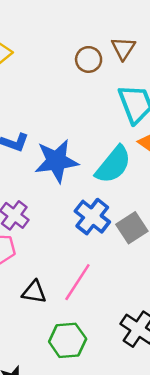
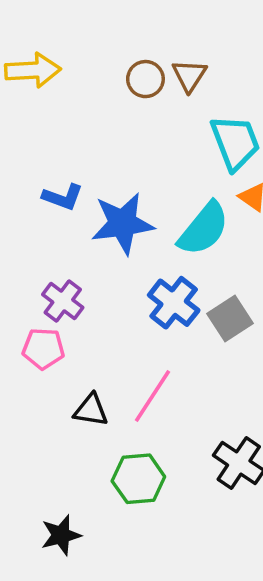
brown triangle: (123, 48) -> (189, 76), moved
brown circle: (89, 59) -> (145, 79), moved

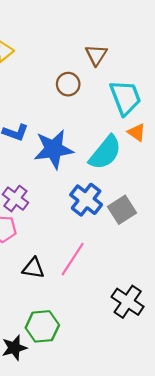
brown circle: (145, 79) -> (68, 84), moved
green hexagon: (138, 479) -> (42, 326), moved

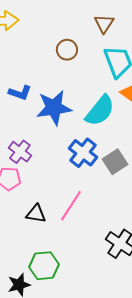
brown triangle: (96, 55) -> (104, 24), moved

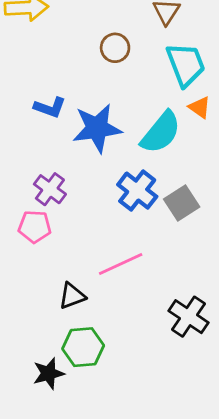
pink line: (71, 206) -> (121, 264), turned 32
black triangle: (36, 214) -> (72, 296), moved, turned -30

